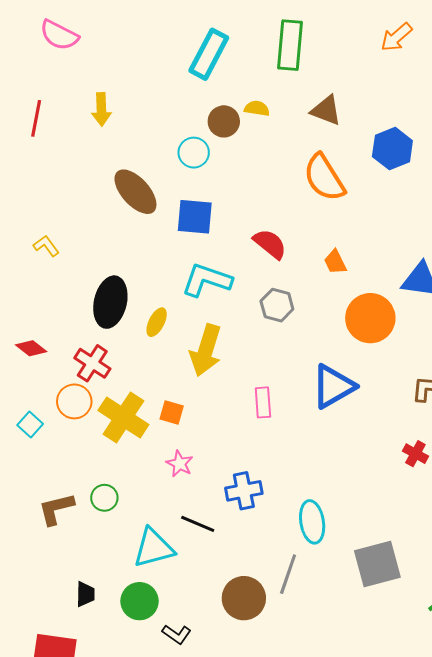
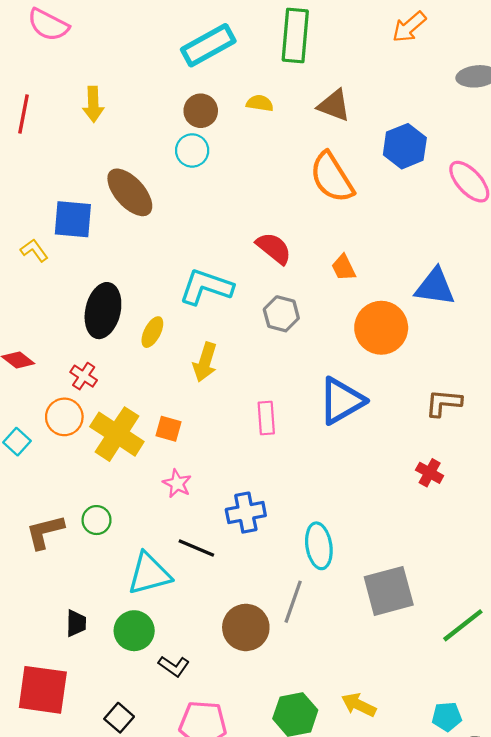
cyan rectangle: (209, 54) -> (208, 45), turned 33
brown circle: (224, 121) -> (201, 111), moved
blue square: (195, 217) -> (73, 219), moved
yellow arrow: (206, 350) -> (205, 362), size x0.7
red cross: (92, 363) -> (84, 376), size x0.7

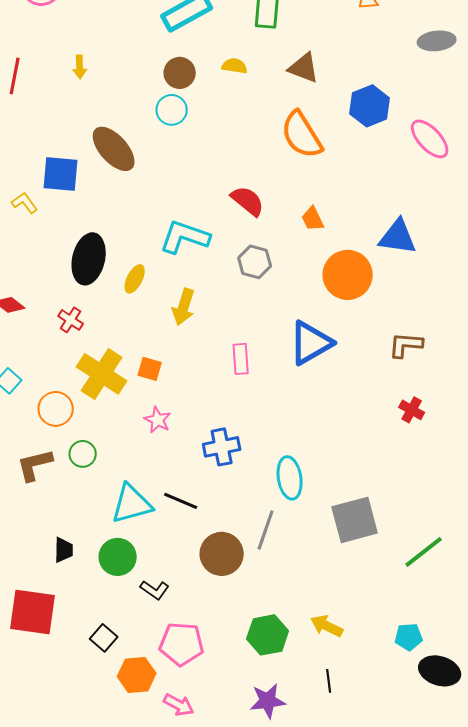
yellow arrow: (93, 104) -> (80, 67), size x0.7
orange circle: (64, 417) -> (56, 409), moved
red cross: (430, 473) -> (412, 410), moved
black line: (196, 548) -> (181, 501), moved

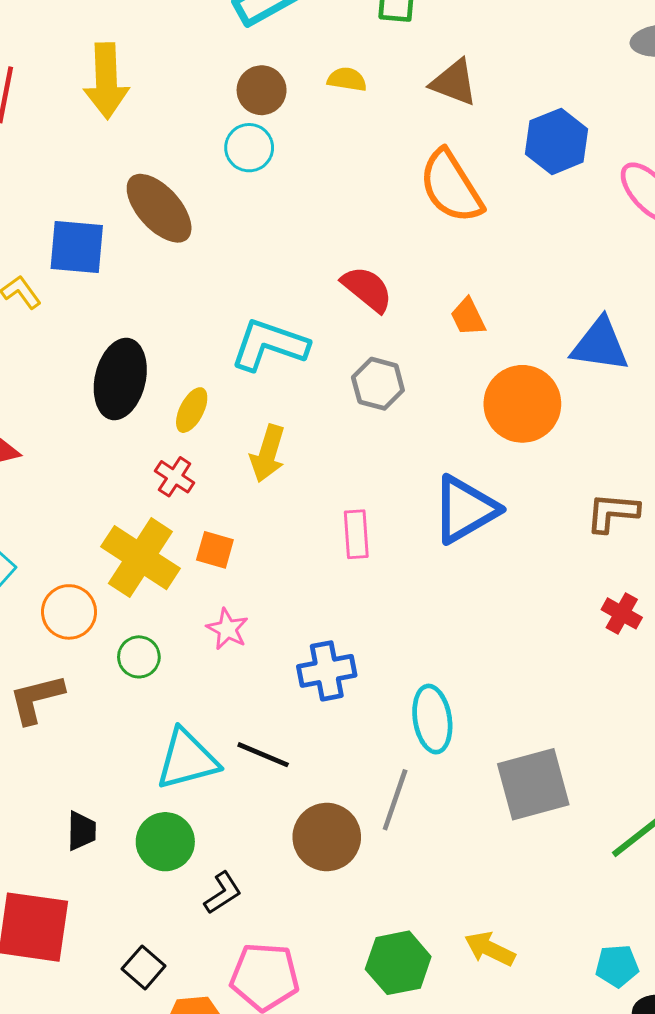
yellow arrow: (80, 67) -> (106, 81), size x2.0
red cross: (71, 320) -> (175, 477), moved
green circle: (83, 454) -> (139, 657), moved
black L-shape: (155, 590) -> (223, 893), turned -68

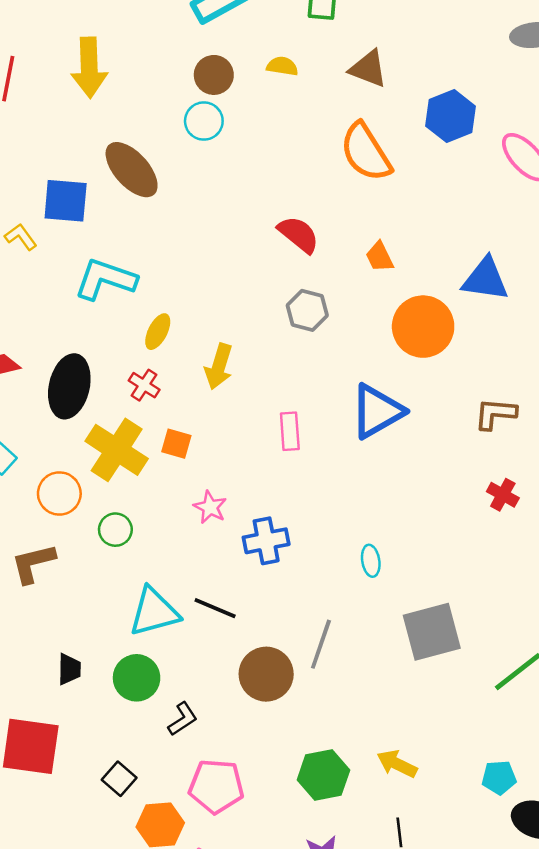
cyan L-shape: (269, 345) -> (105, 279), moved
black ellipse: (120, 379) -> (69, 386), moved
pink star: (227, 629) -> (210, 507), moved
cyan ellipse: (432, 719) -> (371, 561), moved, size x0.6

